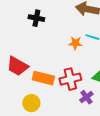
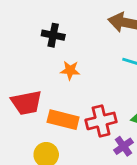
orange star: (75, 43) -> (70, 70), moved
red trapezoid: (17, 66) -> (26, 103), turned -40

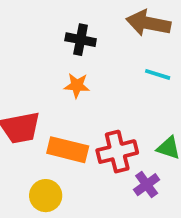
black cross: (53, 35) -> (81, 40), moved

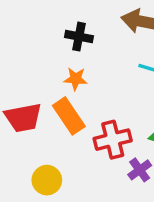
orange rectangle: (68, 150) -> (69, 116), moved, turned 42

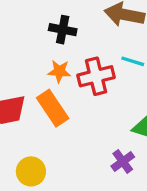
red cross: (113, 140) -> (96, 76), moved

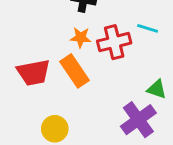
purple cross: (123, 161) -> (138, 120), size x1.6

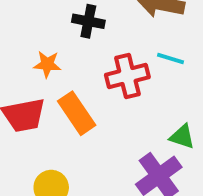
orange star: (81, 37) -> (47, 64), moved

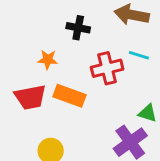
orange rectangle: (77, 113) -> (69, 96), turned -36

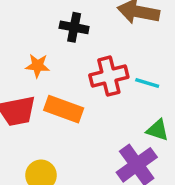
cyan line: (139, 55) -> (147, 83), moved

